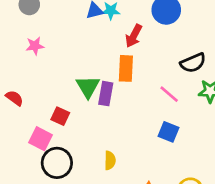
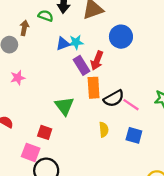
black semicircle: (193, 63) -> (114, 98), moved
purple rectangle: (106, 94) -> (82, 65), moved, turned -36
yellow semicircle: (110, 160) -> (104, 130), moved

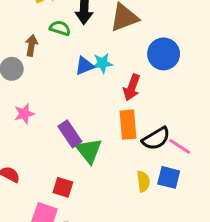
purple rectangle: (82, 65) -> (70, 134), moved
blue square: (134, 135) -> (169, 177), moved

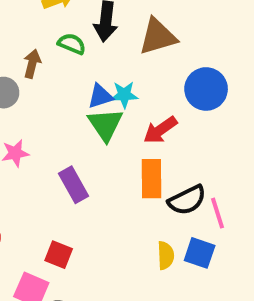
red arrow: (132, 88) -> (160, 130), turned 30
pink line: (180, 146) -> (217, 213), turned 35
green triangle: (89, 151) -> (105, 125), moved

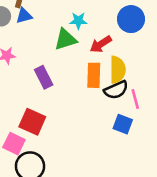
blue triangle: (100, 96) -> (24, 16), moved
green triangle: (105, 125) -> (65, 39), turned 45
red square: (59, 255) -> (32, 122), size x1.5
yellow semicircle: (166, 255) -> (118, 70), moved, size x1.5

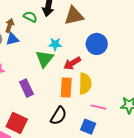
green triangle: (65, 39) -> (45, 59), turned -36
black semicircle: (116, 90) -> (58, 116), moved, turned -36
pink line: (135, 99) -> (98, 107), turned -63

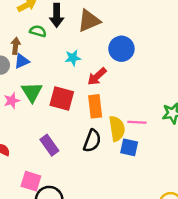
green triangle: (45, 59) -> (32, 92), moved
yellow semicircle: (85, 84) -> (117, 129), moved
purple rectangle: (27, 88) -> (49, 145), moved
red square: (17, 123) -> (62, 99), moved

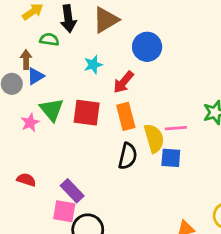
purple rectangle: (49, 145) -> (72, 191), moved

